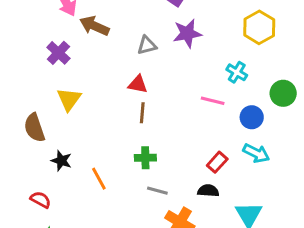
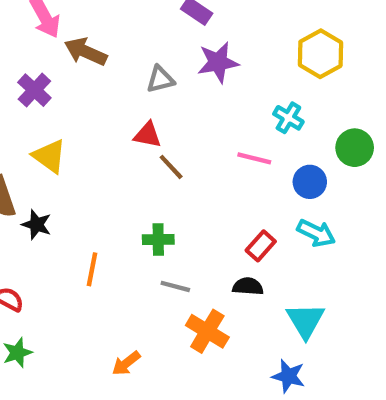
yellow triangle: (69, 99) -> (49, 156), turned -30
brown line: (142, 113) -> (171, 167), moved, turned -48
black star: (61, 161) -> (37, 225), moved
orange line: (99, 179) -> (92, 269), turned 40

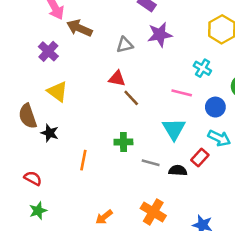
red rectangle: (261, 246) -> (200, 158), moved
gray line: (175, 286) -> (151, 163), moved
cyan triangle: (306, 321) -> (174, 129), moved
orange cross: (207, 331) -> (153, 212), moved

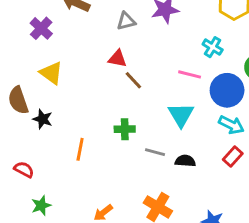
blue circle: (215, 107) -> (227, 90), size x1.5
red rectangle: (200, 158) -> (233, 157), moved
green star: (38, 211) -> (41, 206), moved

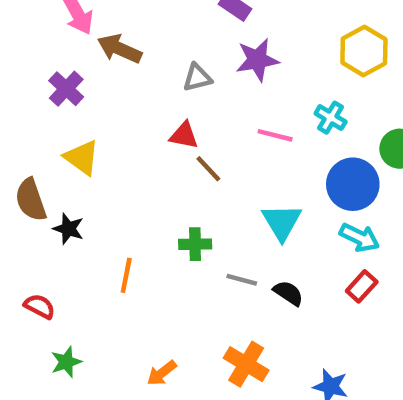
pink line: (190, 74) -> (275, 135), moved
black semicircle: (185, 161) -> (288, 293), turned 30

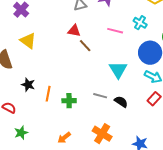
black star: (68, 229) -> (28, 85), moved
green cross: (195, 244) -> (69, 101), moved

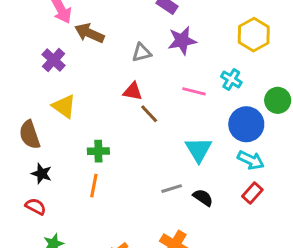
black star: (28, 85) -> (42, 174), moved
gray line: (100, 96) -> (172, 189), turned -32
green cross: (69, 101) -> (98, 151), moved

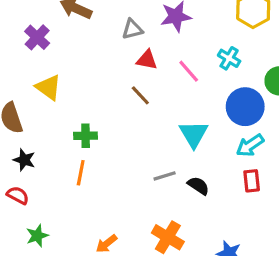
red triangle: (133, 91) -> (147, 60), moved
pink line: (194, 91) -> (189, 71), turned 35
cyan arrow: (251, 160) -> (250, 145), turned 120
red rectangle: (252, 193) -> (252, 181), turned -48

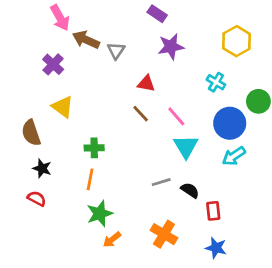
gray triangle: (132, 29) -> (116, 51), moved, turned -42
pink line: (189, 71) -> (176, 116), moved
red rectangle: (252, 181) -> (213, 211), moved
green star: (37, 236) -> (100, 214), moved, size x1.4

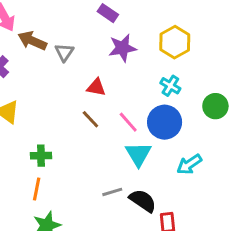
yellow hexagon: (237, 41) -> (175, 42), moved
blue circle: (230, 123) -> (165, 122), moved
black semicircle: (190, 190) -> (143, 201), size x1.4

